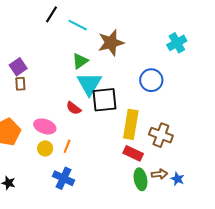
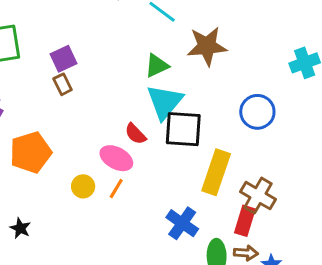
brown rectangle: (20, 84) -> (63, 84), turned -32
pink ellipse: (45, 126) -> (116, 158), moved
red rectangle: (133, 153) -> (245, 221), moved, turned 72
blue cross: (63, 178) -> (182, 223), moved

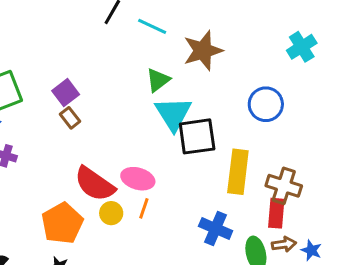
red semicircle: (135, 134) -> (95, 184), moved, size x1.8
orange pentagon: (31, 152) -> (62, 223), moved

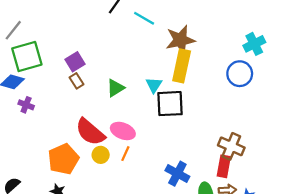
green triangle: (158, 80) -> (116, 88), moved
blue circle: (266, 104) -> (240, 74), moved
cyan triangle: (173, 114) -> (154, 85), size x0.6
yellow rectangle: (238, 172) -> (182, 66), moved

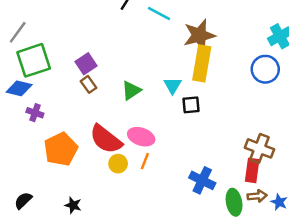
black square: (170, 104) -> (191, 105), size x0.6
orange pentagon: (63, 159) -> (61, 149), moved

